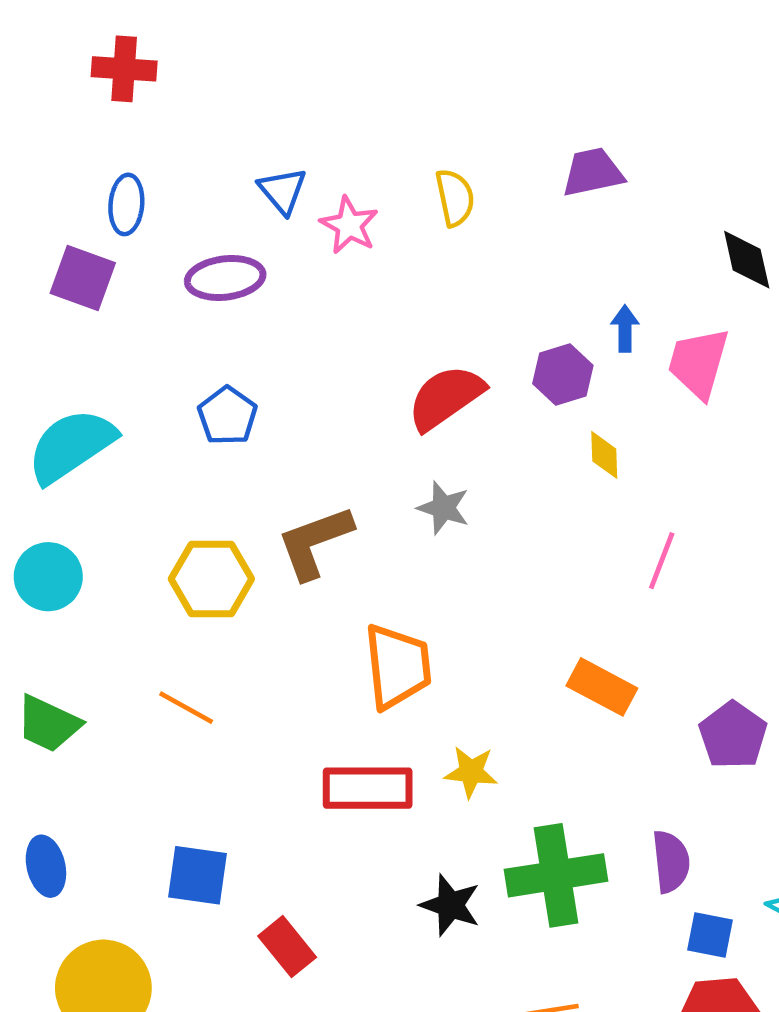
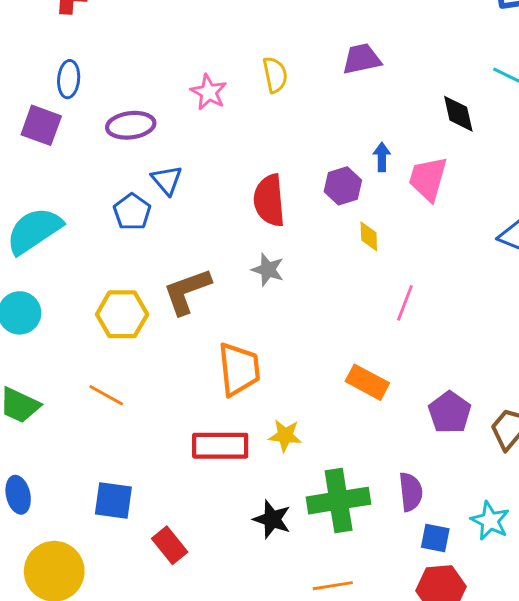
blue triangle: (283, 191) -> (167, 180), moved
red semicircle: (446, 397) -> (269, 200), turned -60

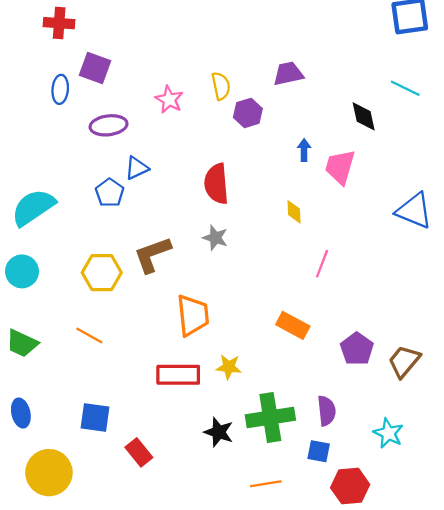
purple square: (41, 125) -> (95, 68), moved
blue triangle: (167, 180) -> (137, 168), turned 45
purple hexagon: (343, 186) -> (248, 113), moved
blue square: (435, 538) -> (319, 451), moved

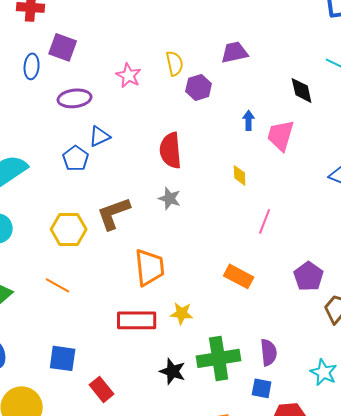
purple pentagon: (357, 349) -> (309, 276), moved

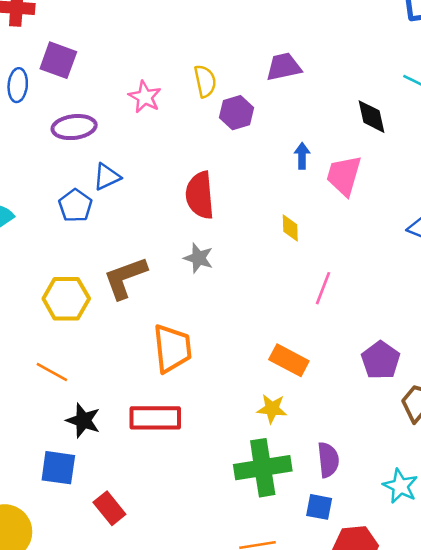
yellow star: (182, 313) -> (272, 409), moved
black star: (173, 371) -> (83, 420), moved

